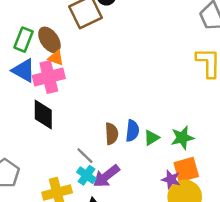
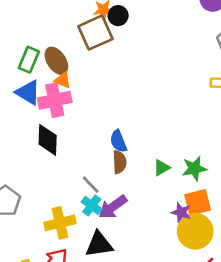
blue semicircle: (132, 131) -> (118, 141), moved, turned 150

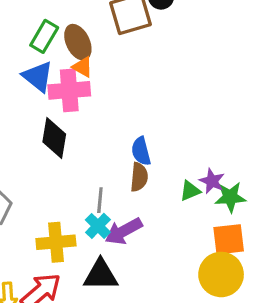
gray line: (91, 185) -> (100, 200), turned 42
purple star: (181, 212) -> (212, 181), moved

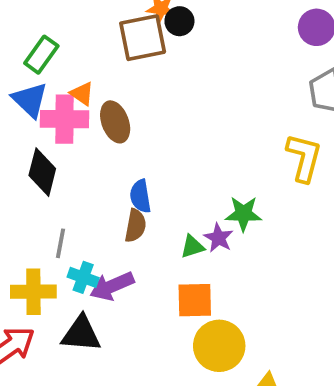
brown ellipse: (78, 42) -> (115, 122), moved
green star: (230, 197) -> (243, 214), moved
gray line: (100, 200) -> (61, 243), moved
cyan cross: (98, 226) -> (83, 277), turned -30
orange square: (229, 239) -> (195, 300), moved

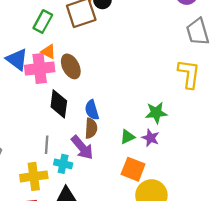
green rectangle: (41, 55) -> (43, 21), moved
black diamond: (42, 172) -> (59, 104), moved
purple star: (219, 238) -> (150, 138), moved
purple arrow: (112, 286) -> (82, 147), moved, turned -100
orange square: (195, 300) -> (133, 169), turned 30

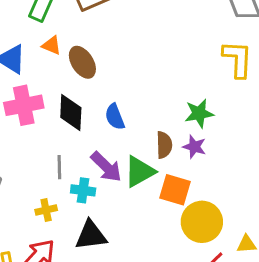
pink cross: (40, 69) -> (24, 105), moved
brown semicircle: (91, 128) -> (164, 145), moved
green triangle: (128, 137) -> (140, 172), moved, size x1.6
yellow cross: (34, 176) -> (46, 210), size x0.6

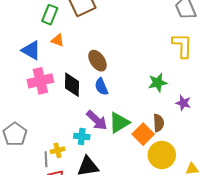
brown ellipse: (82, 62) -> (97, 61), moved
brown semicircle: (164, 145) -> (159, 123), moved
purple star: (194, 147) -> (183, 103), moved
gray line: (59, 167) -> (46, 159), moved
orange square: (175, 190) -> (143, 134), turned 30

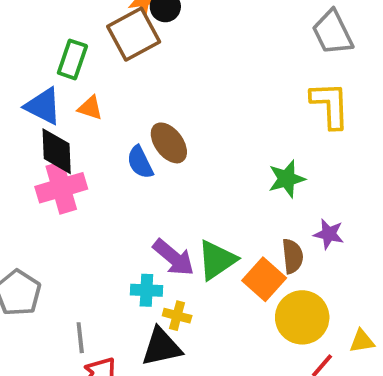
blue triangle: (31, 50) -> (43, 106), moved
black diamond: (72, 85) -> (57, 151), moved
blue semicircle: (101, 87) -> (140, 162), moved
purple star: (183, 103) -> (329, 234), moved
yellow cross: (57, 150) -> (177, 316), moved, turned 32

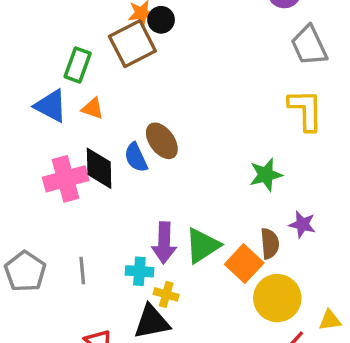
black diamond: (57, 151) -> (99, 168), moved
purple arrow: (174, 258) -> (164, 243), turned 51
gray line: (80, 338) -> (82, 270), moved

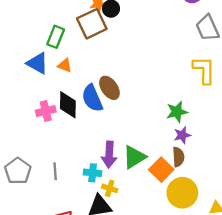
blue semicircle: (136, 157) -> (92, 98), size x1.4
pink cross: (66, 179) -> (46, 111), size x0.7
purple star: (302, 224) -> (182, 135), moved, turned -30

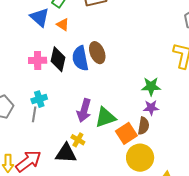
cyan cross: (93, 173) -> (39, 99), moved, turned -35

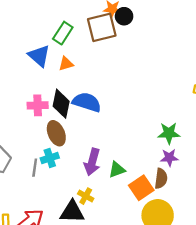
orange triangle: (63, 25) -> (66, 64), turned -48
brown ellipse: (97, 53) -> (56, 133), moved
blue semicircle: (80, 58) -> (87, 102), turned 120
cyan cross: (39, 99) -> (50, 158), moved
green triangle: (105, 117) -> (117, 170), size x0.7

